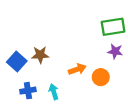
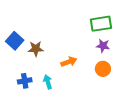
blue square: (17, 61) -> (15, 41), moved
orange circle: (101, 77) -> (103, 69), moved

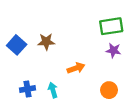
brown star: (36, 49) -> (46, 42), moved
orange circle: (103, 69) -> (109, 90), moved

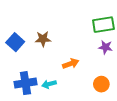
blue cross: (28, 89) -> (25, 83), size x1.5
cyan arrow: (53, 90) -> (49, 84), turned -88

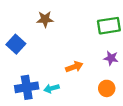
brown star: (43, 39) -> (45, 19), moved
purple star: (105, 47) -> (111, 58), moved

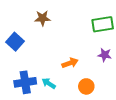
cyan arrow: (52, 88) -> (49, 83), turned 48
orange circle: (107, 88) -> (86, 86), moved

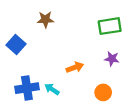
orange circle: (86, 86) -> (103, 92), moved

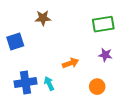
blue square: (16, 45) -> (15, 42), turned 30
cyan arrow: (52, 89) -> (49, 84), turned 32

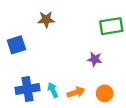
purple star: (105, 55) -> (95, 59), moved
orange arrow: (71, 63) -> (76, 92), moved

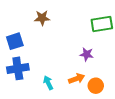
blue cross: (27, 89) -> (18, 68), moved
orange arrow: (76, 92) -> (77, 79), moved

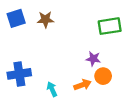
blue square: (15, 41) -> (16, 18), moved
orange circle: (96, 86) -> (103, 76), moved

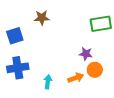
blue square: (16, 18) -> (15, 36), moved
cyan arrow: (52, 89) -> (48, 82), turned 32

